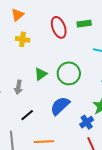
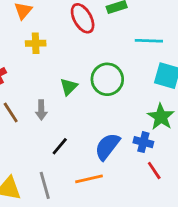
blue semicircle: (60, 106) -> (107, 146), moved
blue cross: (87, 122) -> (143, 142), turned -32

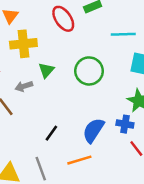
yellow cross: (36, 43) -> (23, 44), size x1.5
green triangle: (69, 87) -> (46, 70), moved
gray arrow: (41, 110) -> (24, 86), moved, turned 77

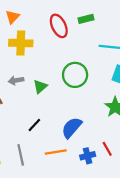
green triangle: (46, 70) -> (40, 87), moved
blue cross: (125, 124) -> (88, 156), moved, turned -32

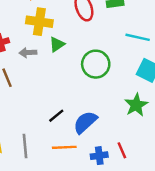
gray arrow: (16, 80) -> (28, 53), moved
green triangle: (40, 87) -> (57, 44), moved
black line: (34, 125) -> (56, 116), moved

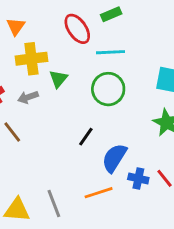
cyan line: (138, 37) -> (110, 52), moved
black line: (56, 116) -> (86, 137), moved
blue cross: (99, 156) -> (138, 178), moved, turned 35

